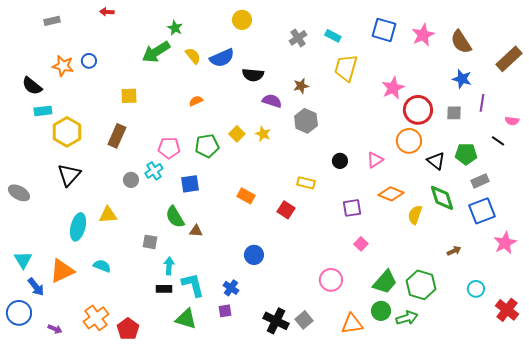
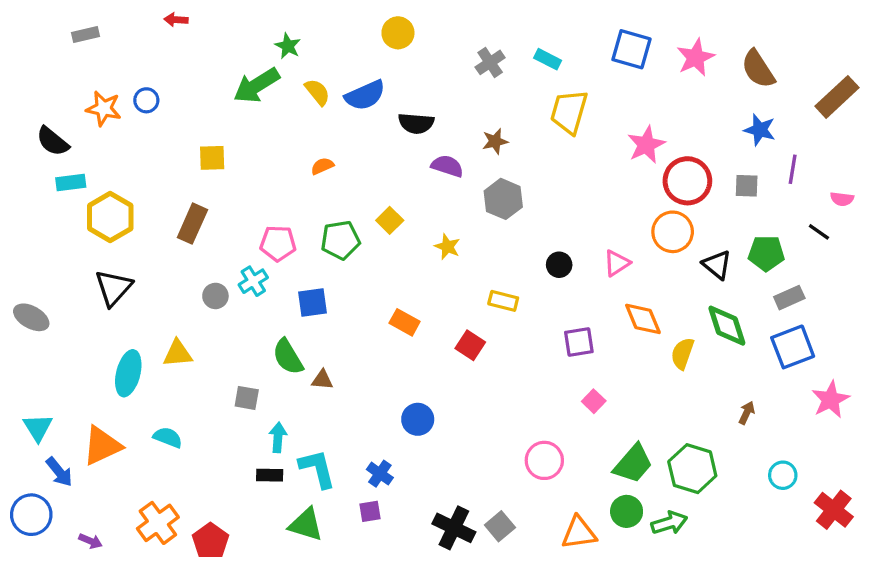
yellow star: (263, 134) -> (447, 247), moved
orange diamond: (391, 194) -> (643, 319), turned 45
brown arrow: (454, 251) -> (747, 413), turned -40

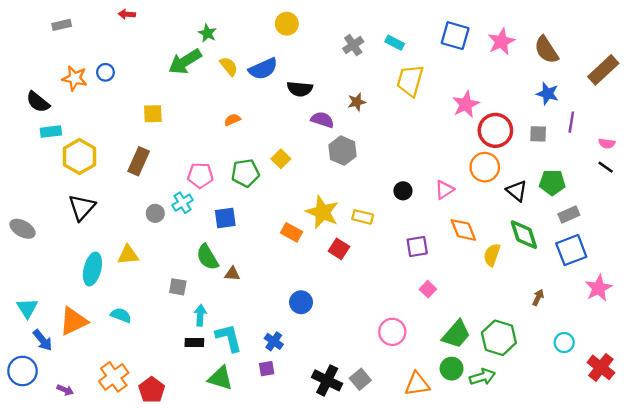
gray hexagon: (503, 199) -> (343, 151), moved
black line: (819, 232) -> (606, 167), moved
yellow star: (447, 247) -> (322, 212), moved, size x1.8

